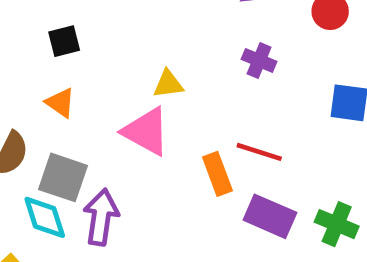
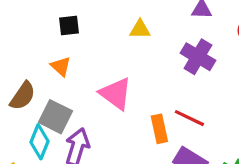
purple cross: (259, 60) -> (198, 57), size x1.5
yellow triangle: (168, 84) -> (140, 29), moved
cyan diamond: (45, 217) -> (39, 142), turned 32

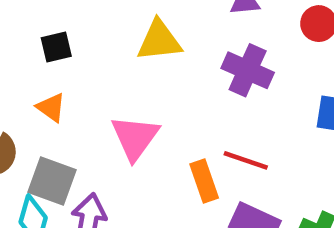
yellow triangle: (140, 29) -> (159, 41), size x1.5
pink triangle: (116, 94) -> (135, 138), turned 36

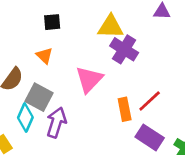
purple cross: (248, 70) -> (124, 49), moved
red line: (246, 160) -> (150, 101), turned -70

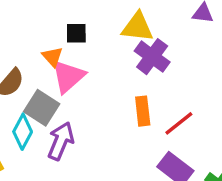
black square: (52, 22) -> (76, 33), moved
pink triangle: (89, 79) -> (68, 76), moved
orange rectangle: (125, 109) -> (143, 111), moved

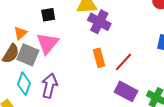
orange triangle: (52, 57) -> (20, 33), moved, turned 40
gray square: (42, 108) -> (28, 55), moved

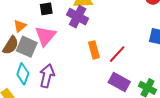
purple cross: (99, 22) -> (78, 17), moved

